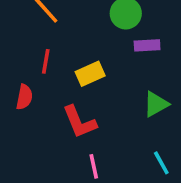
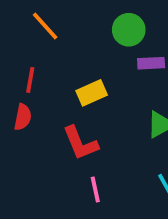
red line: (46, 61) -> (30, 80), moved

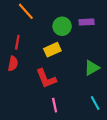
green circle: (129, 30) -> (62, 26), moved
purple rectangle: (151, 63) -> (87, 22), moved

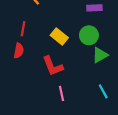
green circle: (62, 26) -> (89, 35), moved
yellow rectangle: (52, 50) -> (59, 36), turned 63

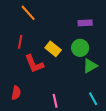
red semicircle: (19, 51) -> (16, 93), moved
red L-shape: (53, 66) -> (34, 64), moved

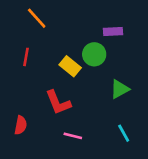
green circle: (80, 48) -> (94, 54), moved
red L-shape: (34, 64) -> (58, 102), moved
pink line: (55, 101) -> (73, 136), turned -64

